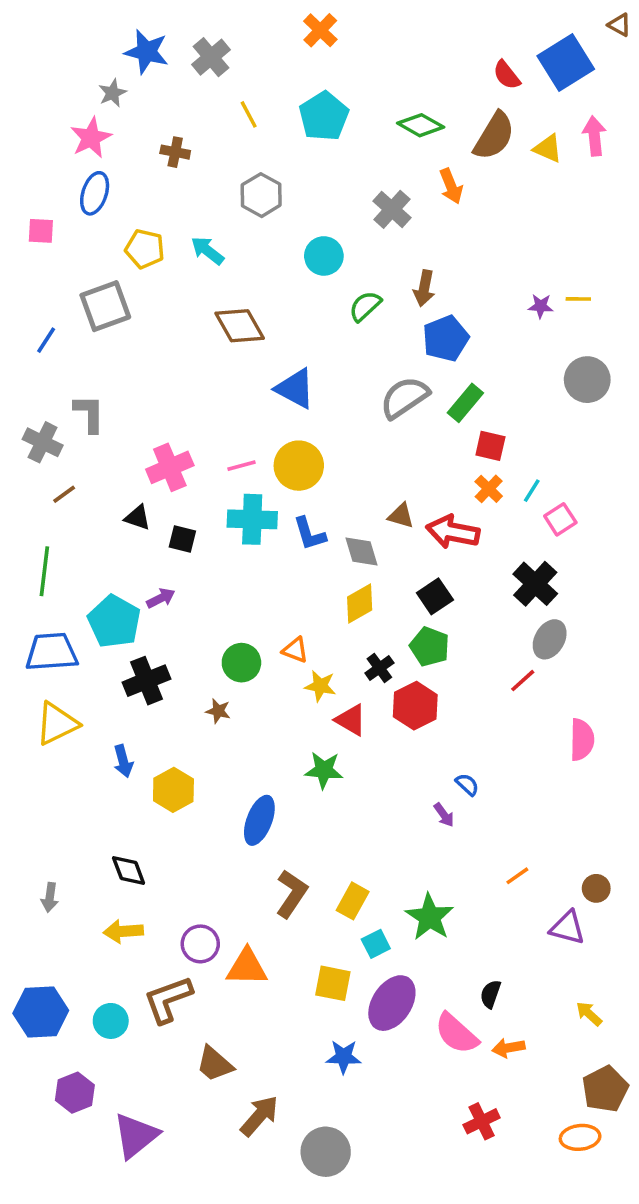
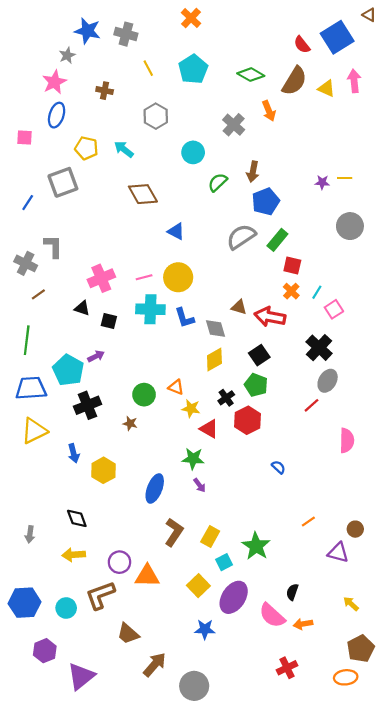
gray cross: (211, 57) -> (126, 34), turned -35
blue triangle: (295, 389) -> (176, 231), size x0.7
purple arrow: (444, 815) -> (200, 485), moved
yellow square: (333, 983) -> (198, 586), turned 35

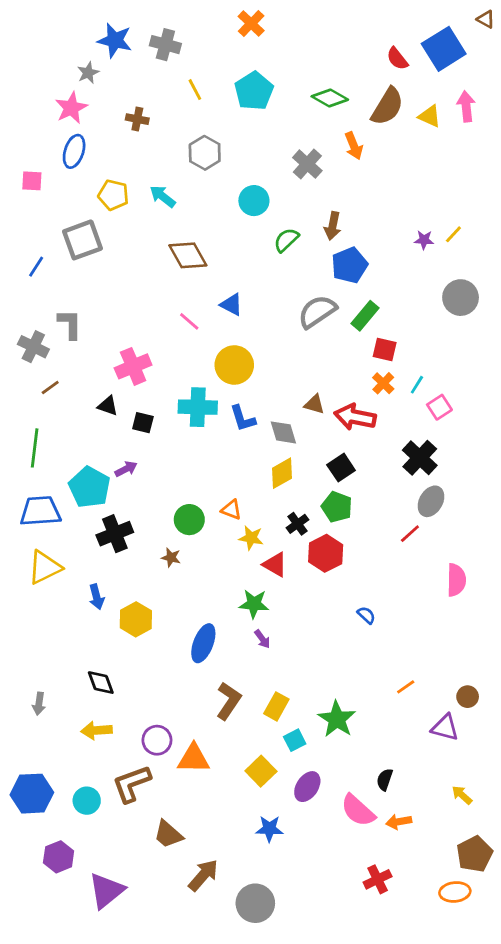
yellow line: (345, 178) -> (453, 234), turned -48
pink line: (144, 277) -> (189, 321), moved, turned 56
purple ellipse: (234, 597) -> (307, 787), size x0.7

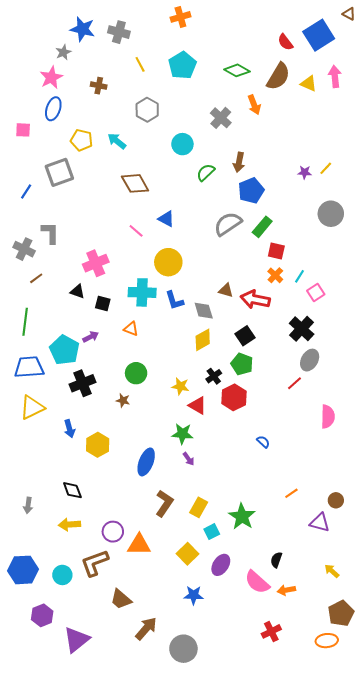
orange cross: (251, 23) -> (180, 17), turned 30
orange triangle: (231, 510) -> (131, 329), moved

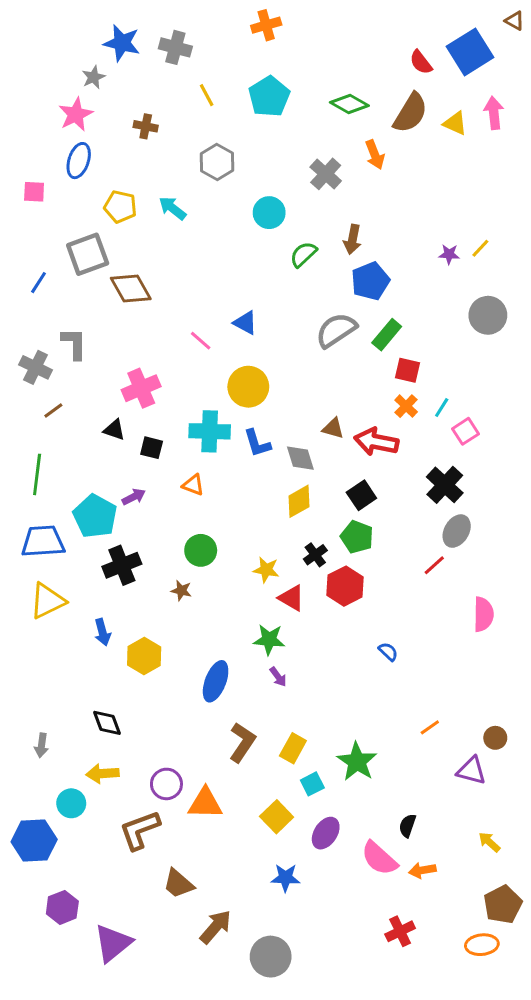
brown diamond: (135, 183) -> (131, 288), moved
cyan circle: (62, 575) -> (71, 803), moved

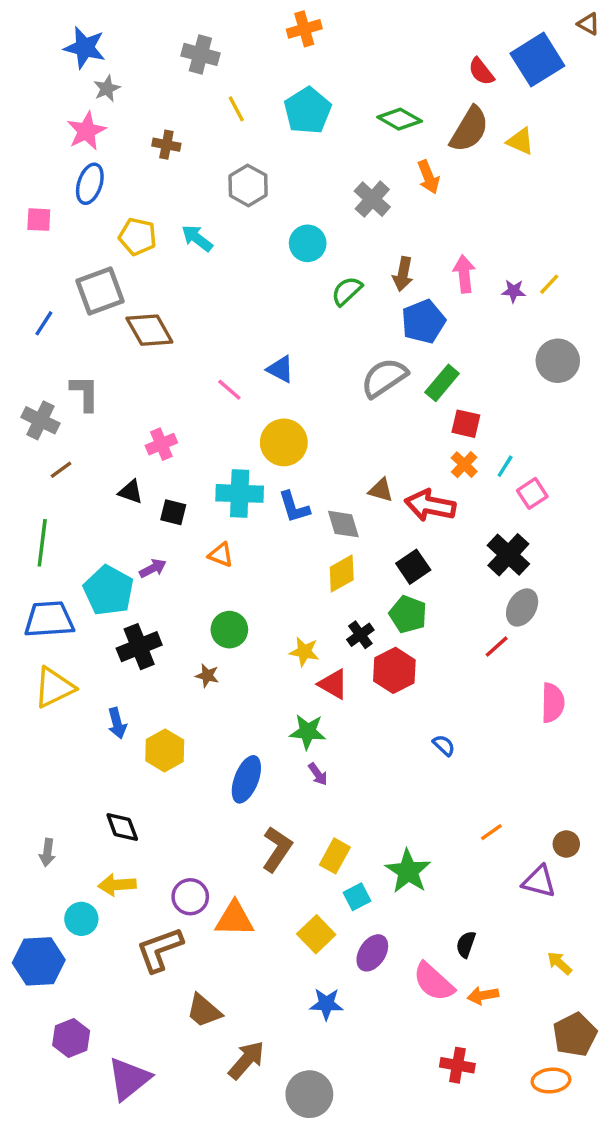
blue star: (122, 43) -> (85, 48), moved
pink arrow: (494, 113) -> (464, 274), moved
pink cross: (141, 388) -> (161, 444), size x0.7
red cross: (400, 931) -> (457, 1065), turned 36

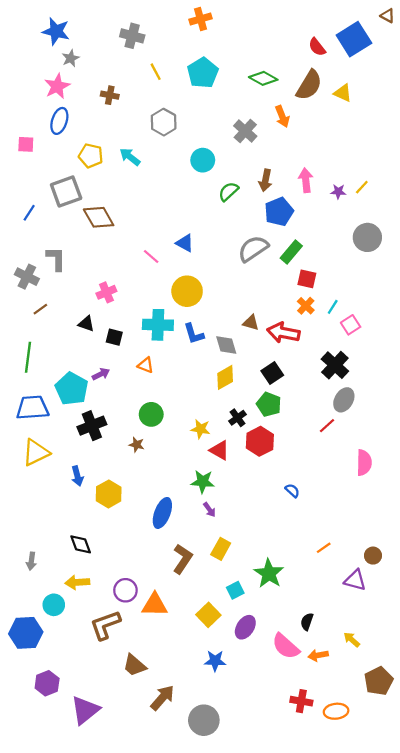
yellow rectangle: (335, 856) -> (221, 549), moved
yellow arrow: (559, 963) -> (352, 640), moved
orange ellipse: (551, 1081) -> (336, 711), moved

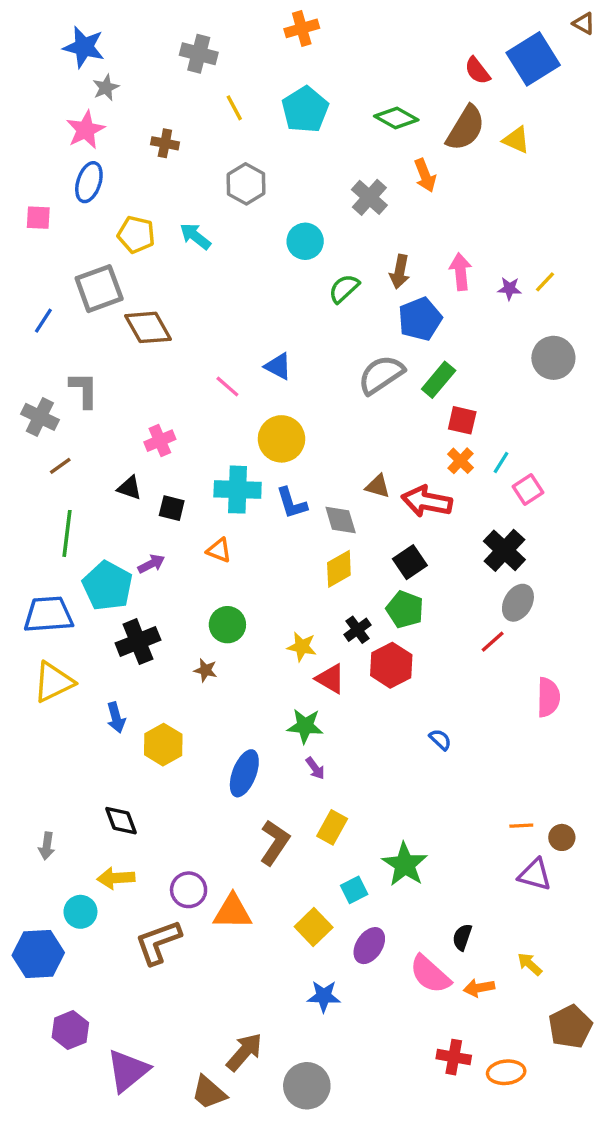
green line: (28, 357) -> (67, 533), moved
orange line: (324, 548) -> (521, 826), moved, turned 32
brown trapezoid: (134, 665) -> (209, 1093), moved

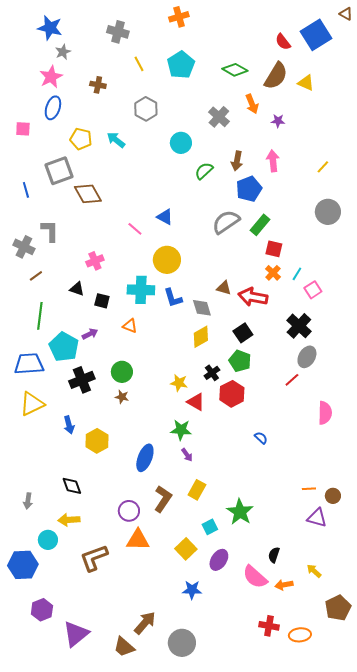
purple star: (509, 289) -> (278, 121), moved
blue line: (43, 321) -> (26, 190), turned -49
green circle: (227, 625) -> (122, 372), moved
purple circle: (189, 890) -> (129, 511), moved

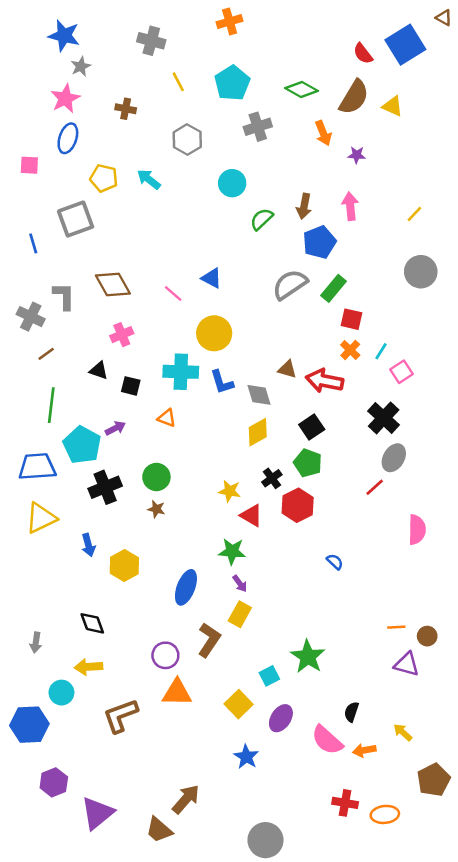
gray cross: (219, 117) -> (258, 127), moved, turned 30
brown diamond: (88, 194) -> (113, 285), moved
yellow rectangle: (197, 490) -> (240, 614), moved
blue star: (192, 590) -> (246, 757), turned 30
gray circle: (182, 643) -> (265, 840), moved

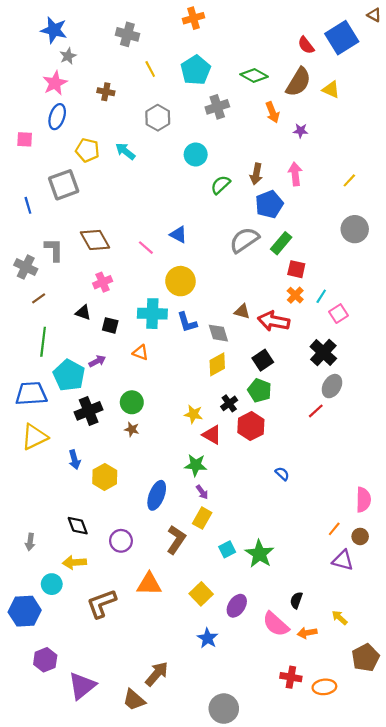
pink semicircle: (417, 530) -> (363, 500), moved
orange line: (396, 627) -> (334, 529), turned -48
purple circle: (165, 655) -> (121, 541), moved
cyan square: (269, 676) -> (227, 549), moved

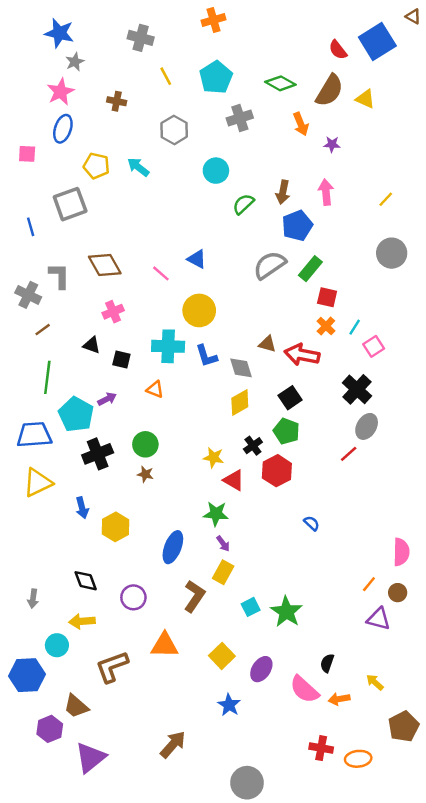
brown trapezoid: (134, 700) -> (76, 706), moved

